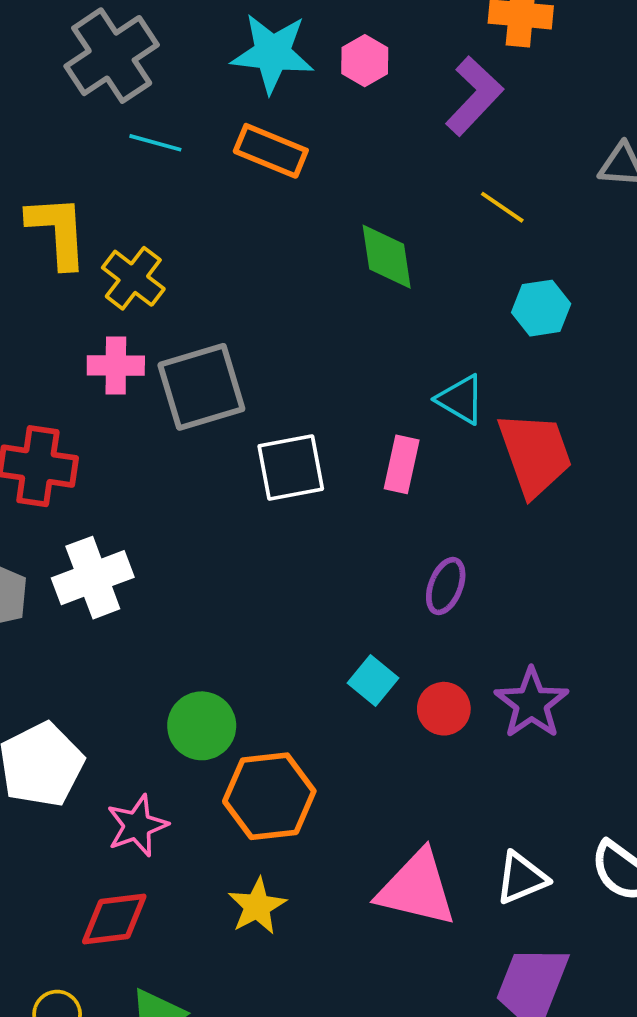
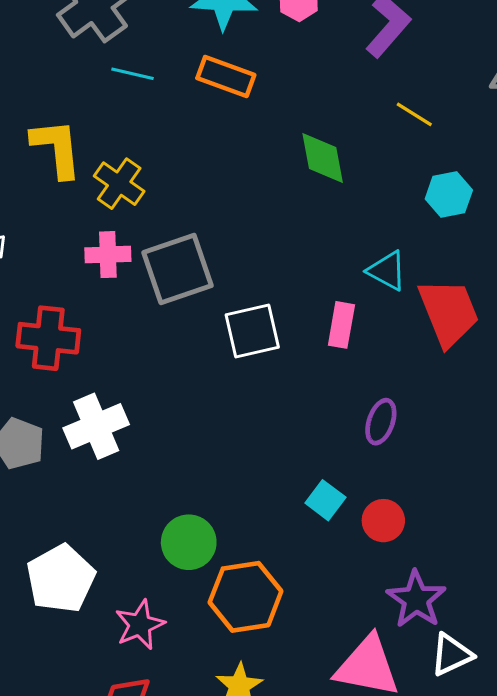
purple star: (532, 703) -> (416, 599), moved

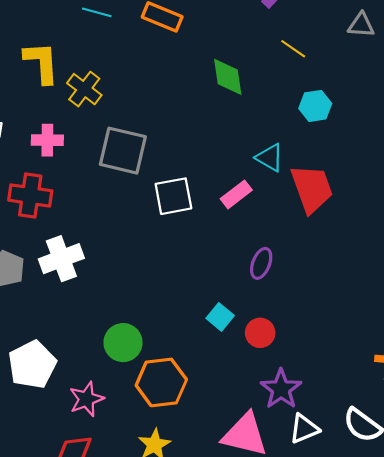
pink cross: (108, 255) -> (47, 140), moved
gray square: (178, 269) -> (123, 151), turned 30
pink rectangle: (341, 325) -> (236, 194), turned 40

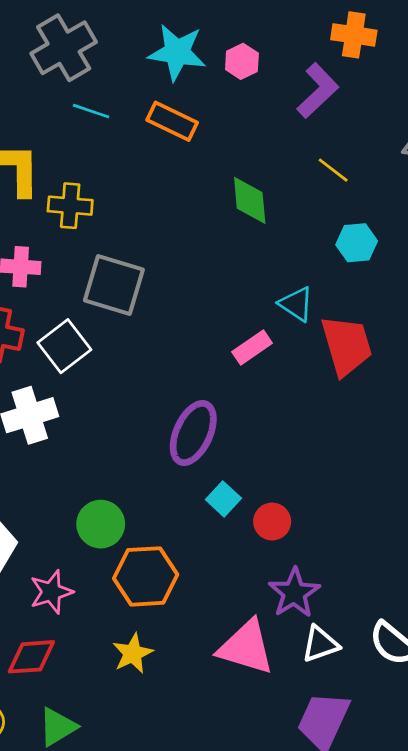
yellow cross: (84, 89) -> (70, 206), turned -36
white square: (173, 196) -> (64, 346), moved, turned -30
purple ellipse: (261, 263) -> (193, 433), moved, size x1.6

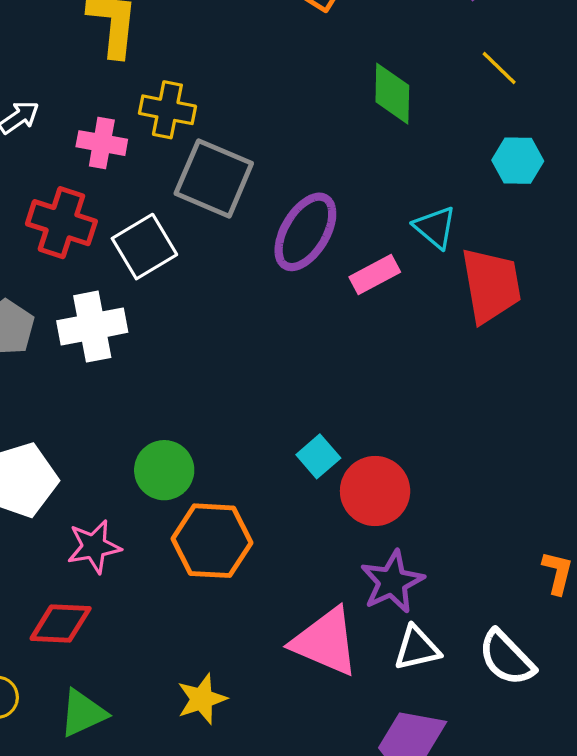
yellow cross: (70, 206) -> (167, 110), moved
purple ellipse: (193, 433) -> (305, 232), moved
red circle: (272, 522) -> (375, 491), size x1.5
yellow star: (133, 653) -> (202, 699), moved

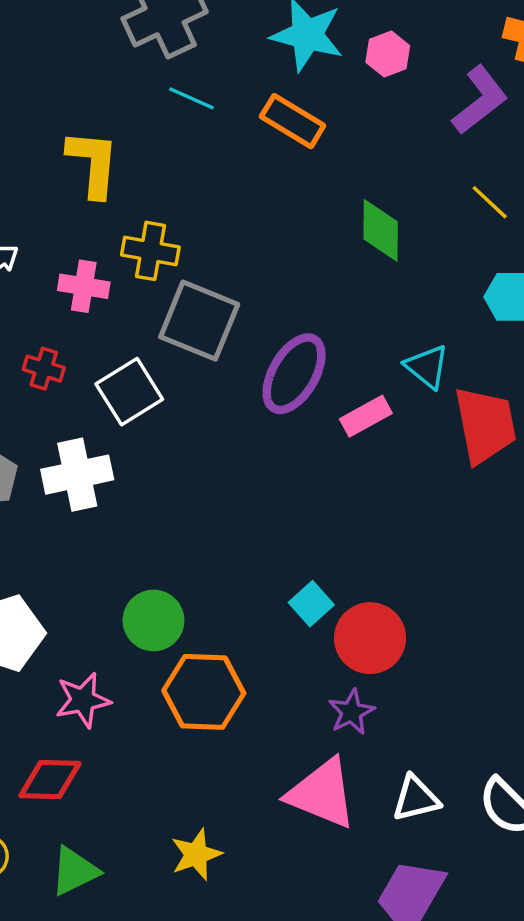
red cross: (61, 223) -> (44, 369), size x0.6
purple star: (392, 582) -> (351, 712), moved, size x0.7

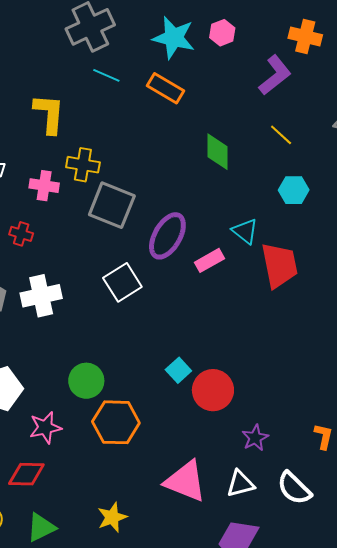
pink hexagon: (388, 54) -> (222, 33), moved
white square: (129, 392) -> (122, 282), moved
purple star: (351, 712) -> (255, 438), moved

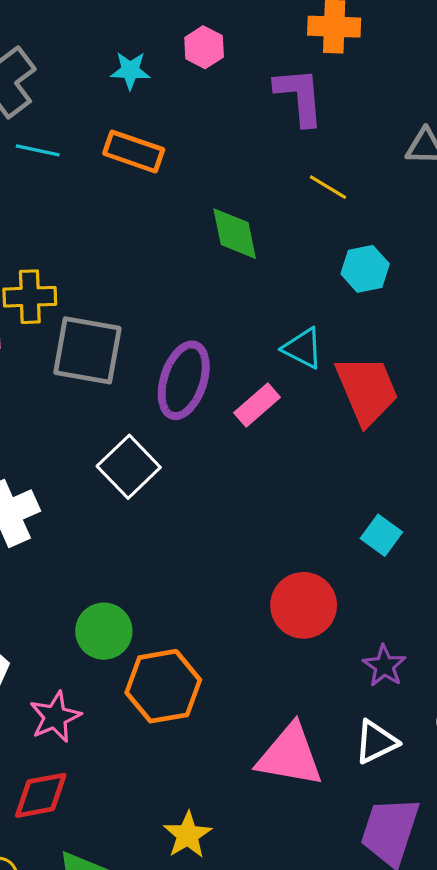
cyan star: (174, 38) -> (130, 70), size x0.6
purple L-shape: (275, 75) -> (299, 96), turned -45
cyan square: (178, 370) -> (381, 535), moved

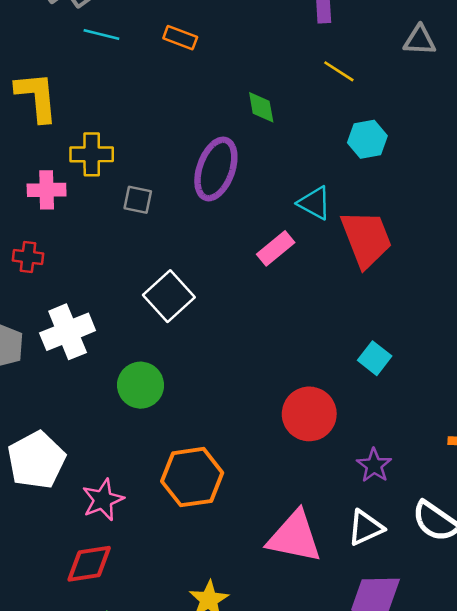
orange rectangle: (134, 152) -> (180, 38), size x0.7
green diamond: (235, 234) -> (261, 107), size x0.7
gray square: (87, 350) -> (138, 200), size x0.5
purple ellipse: (184, 380) -> (216, 169), moved
green circle: (104, 631) -> (141, 385), moved

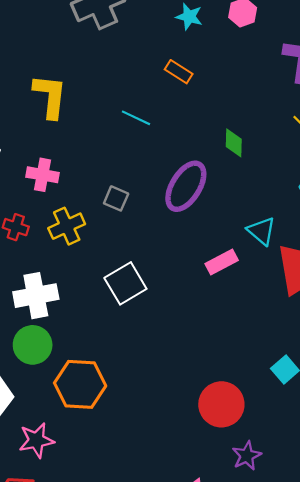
cyan line: (101, 34) -> (136, 118), moved
yellow cross: (92, 154) -> (67, 226), moved, turned -36
green circle: (141, 385) -> (33, 345), moved
purple star: (374, 465) -> (247, 456), moved
orange hexagon: (192, 477) -> (80, 384), moved

